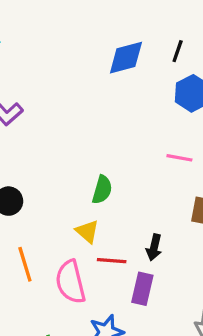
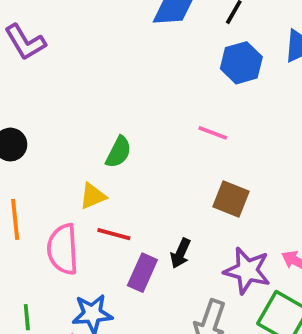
yellow triangle: (87, 232) -> (93, 196), turned 45
black arrow: (154, 247) -> (180, 253), moved

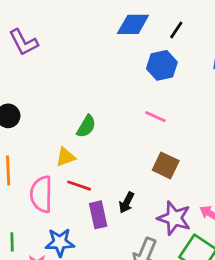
blue hexagon: (241, 63) -> (162, 65), moved
purple rectangle: (142, 273) -> (98, 215), turned -40

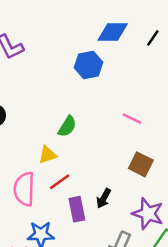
blue hexagon: (162, 65) -> (88, 65), moved
red line: (79, 186) -> (60, 182), turned -55

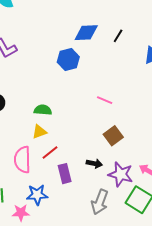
green semicircle: (67, 126) -> (43, 110), moved, turned -114
brown square: (141, 164) -> (113, 136), turned 30
black arrow: (104, 198) -> (94, 164), moved, turned -105

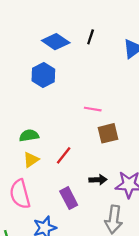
blue diamond: (86, 33) -> (56, 42), turned 50
brown square: (113, 136) -> (108, 133), moved, turned 36
red line: (50, 152) -> (64, 155), moved

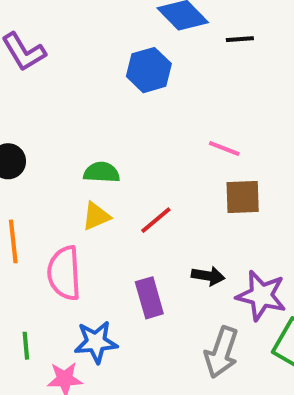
black line: (91, 37) -> (240, 39), moved, turned 56

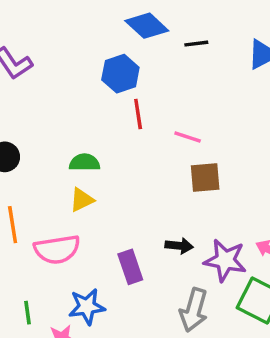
red line: (156, 220) -> (138, 114), moved, turned -56
pink semicircle: (64, 273) -> (57, 249), turned -93

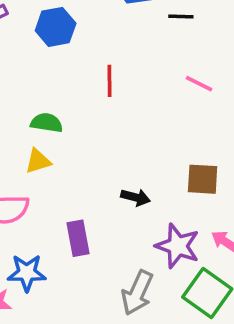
blue hexagon: (120, 74) -> (56, 27), moved
pink line: (188, 137) -> (199, 84), moved
brown square: (205, 177) -> (203, 179), moved
black arrow: (179, 246) -> (136, 197), moved

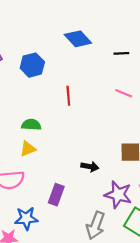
black line: (181, 17) -> (121, 53), moved
purple rectangle: (78, 238) -> (56, 195), turned 35

